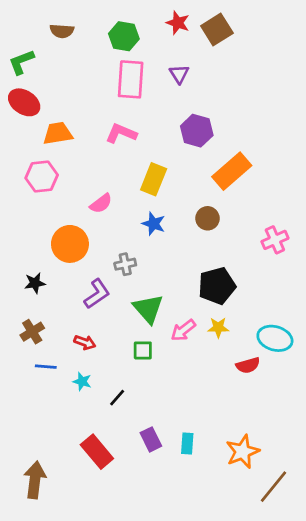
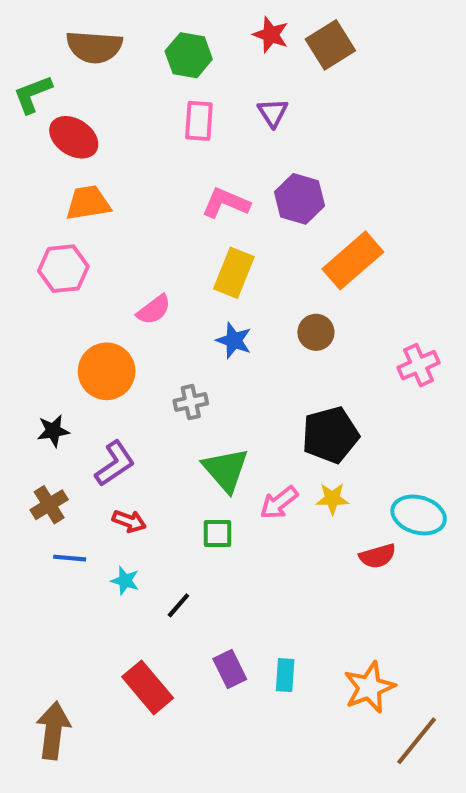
brown semicircle: (62, 31) -> (94, 47), size x1.5
pink rectangle: (131, 79) -> (199, 121), size x0.7
red ellipse: (24, 102) -> (74, 137), moved
pink L-shape: (121, 133) -> (226, 203), moved
purple L-shape: (97, 294) -> (115, 464), moved

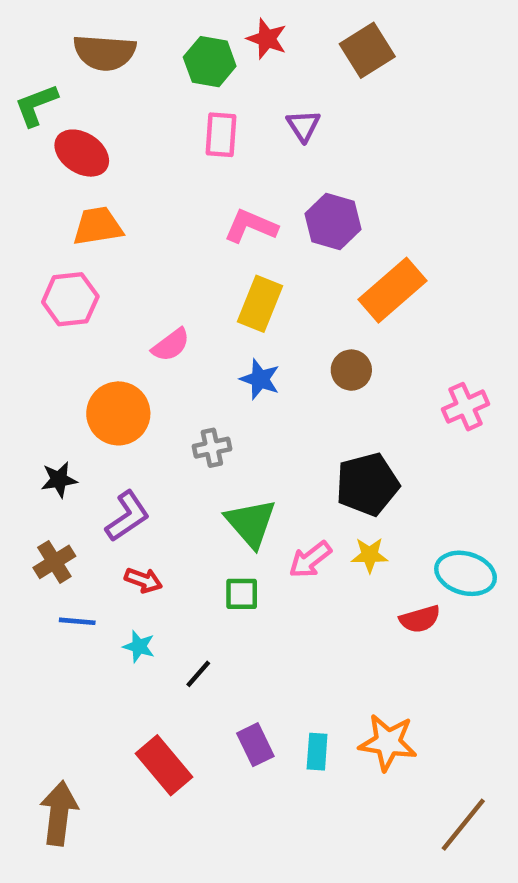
red star: (271, 35) -> (267, 39), moved
orange star: (369, 687) -> (388, 742), moved, turned 30

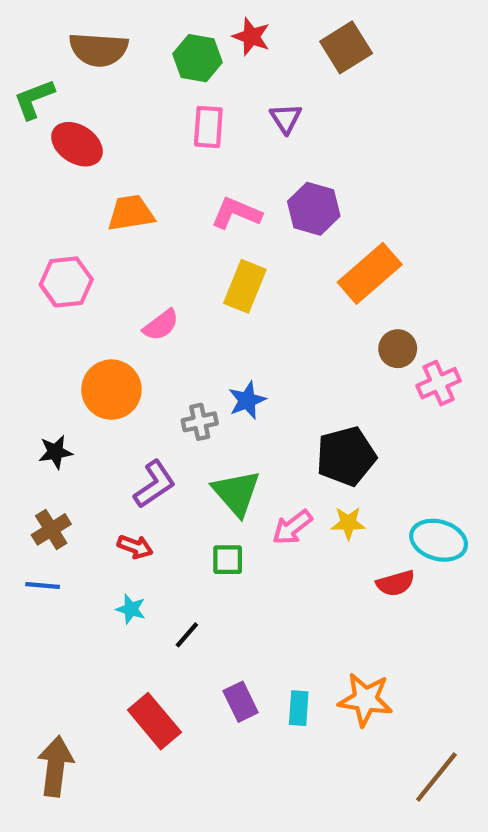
orange trapezoid: (98, 226) -> (131, 213), moved
brown circle: (351, 370) -> (398, 349), moved
blue star: (260, 379) -> (247, 400), moved, turned 30
purple L-shape: (127, 516) -> (154, 484), moved
blue line: (77, 621) -> (43, 585), moved

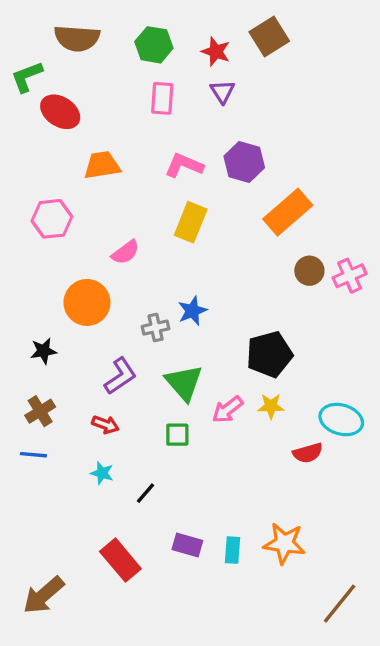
red star: (251, 37) -> (216, 52), moved
pink cross: (439, 383) -> (350, 276), moved
purple rectangle: (241, 702) -> (187, 545), turned -48
brown arrow: (55, 766) -> (43, 595), turned -138

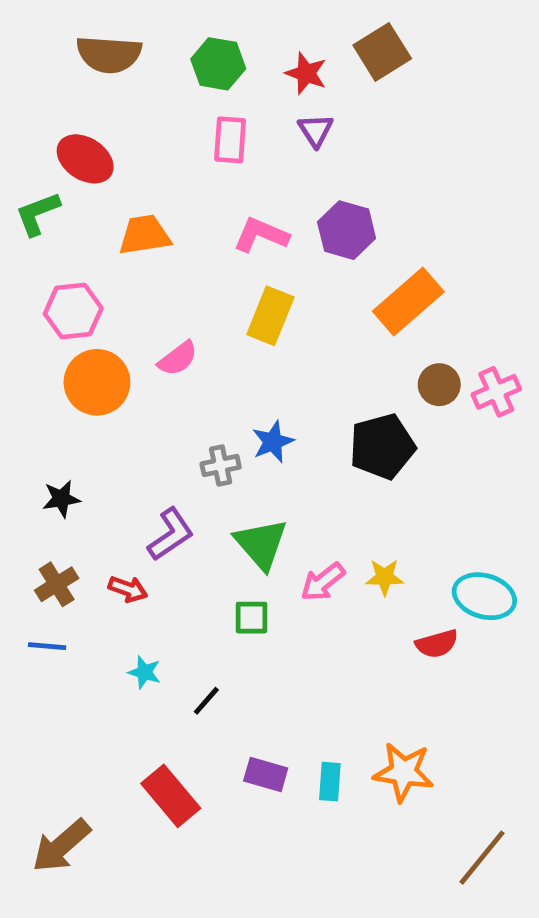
green L-shape: (27, 77) -> (38, 214), moved
orange circle: (87, 302) -> (97, 382), moved
black pentagon: (269, 354) -> (382, 446), moved
red arrow: (105, 425) -> (128, 589), moved

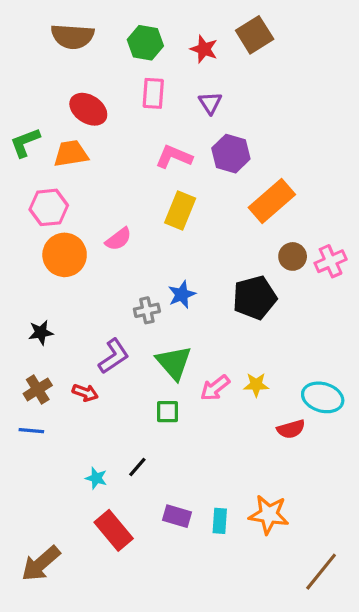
purple triangle: (316, 130) -> (210, 103), moved
red ellipse: (85, 159) -> (88, 109), moved
orange trapezoid: (145, 235) -> (71, 154), moved
cyan star: (145, 672) -> (96, 478), moved

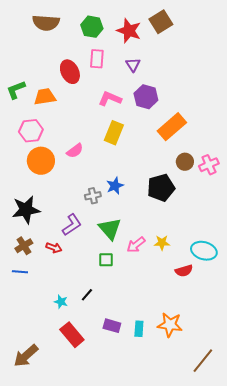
red star: (204, 49) -> (129, 31), size x1.4
red ellipse: (88, 109) -> (70, 72), moved, turned 30
black star: (41, 332) -> (26, 210), size x1.8

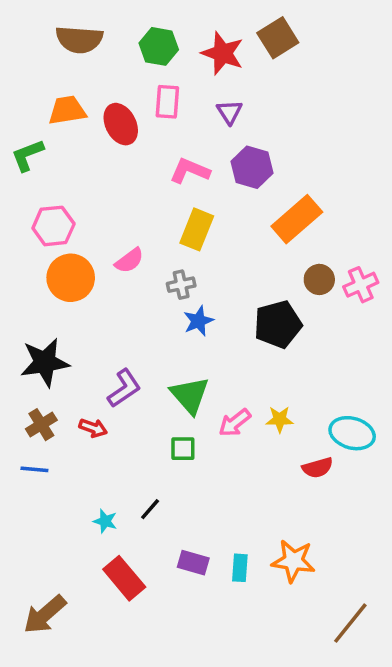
orange trapezoid: (45, 97) -> (67, 110), moved
gray cross: (93, 196) -> (181, 285), moved

